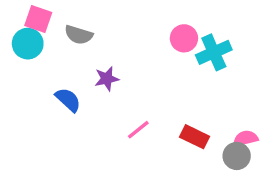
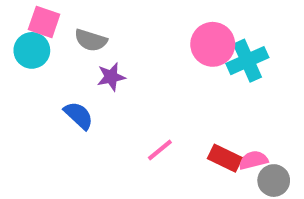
pink circle: (184, 38) -> (213, 44), size x1.4
purple star: (107, 79) -> (111, 77), moved
pink semicircle: (245, 138) -> (253, 160), moved

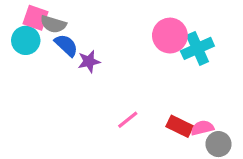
gray semicircle: (91, 40) -> (53, 24), moved
blue semicircle: (79, 115) -> (66, 45), moved

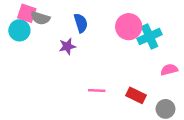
blue semicircle: (66, 45) -> (81, 23), moved, turned 30
pink line: (128, 120) -> (97, 90), turned 42
pink semicircle: (202, 128) -> (169, 70), moved

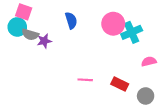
gray semicircle: (40, 18) -> (30, 35), moved
purple star: (67, 46) -> (44, 41), moved

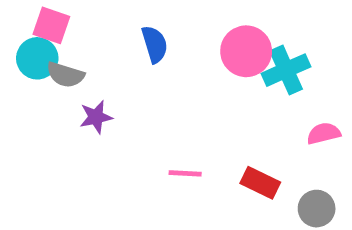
purple star: (44, 41) -> (96, 117), moved

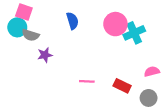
pink semicircle: (324, 133) -> (152, 71), moved

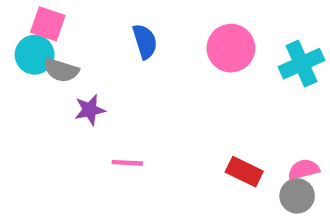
cyan cross: (134, 33) -> (302, 64), moved
pink semicircle: (152, 71) -> (304, 169), moved
pink line: (87, 81) -> (127, 163), moved

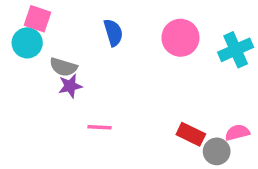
gray semicircle: (61, 70) -> (63, 67), moved
gray circle: (297, 196) -> (217, 151), moved

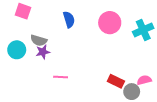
cyan circle: (27, 43) -> (17, 50), moved

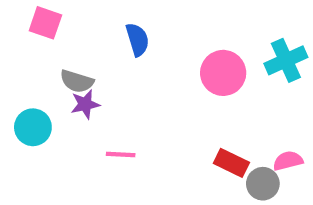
pink circle: (110, 23) -> (223, 73), moved
cyan circle: (17, 50) -> (33, 127), moved

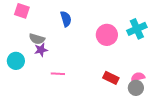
gray circle: (263, 184) -> (136, 88), moved

